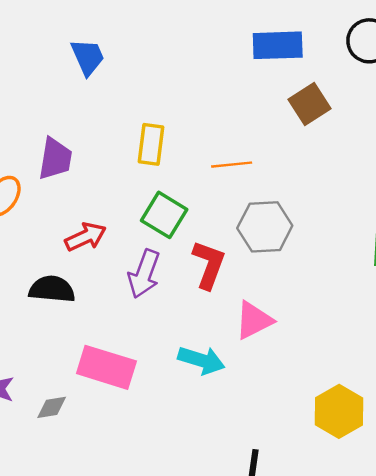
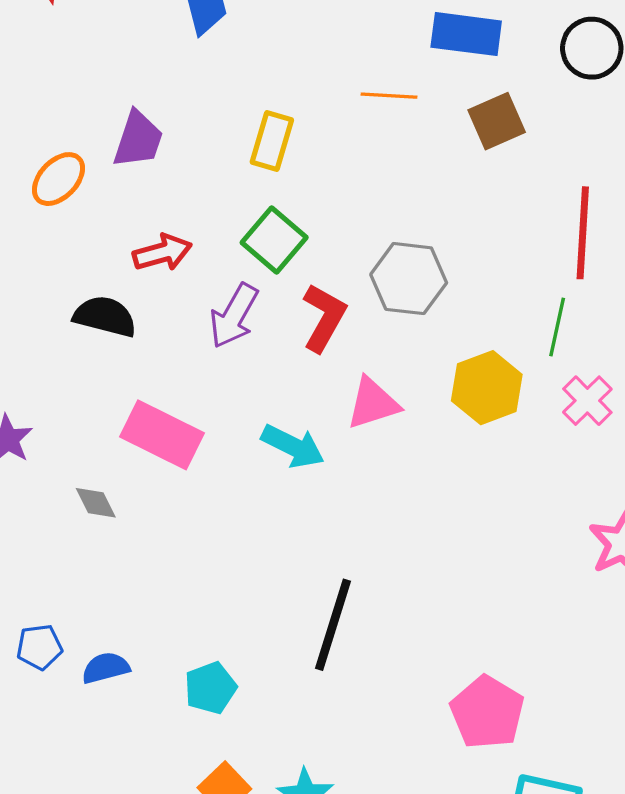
orange line: (232, 165) -> (389, 96), moved
gray diamond: (52, 407) -> (96, 503), moved, turned 64
yellow hexagon: (339, 411) -> (487, 388), moved

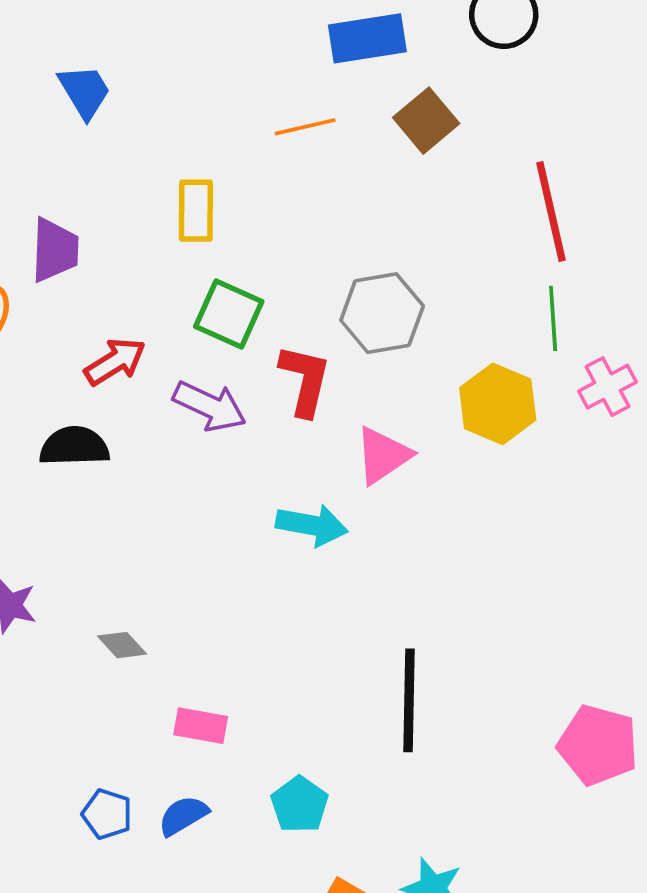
purple arrow: (234, 316) -> (210, 406), turned -78
pink cross: (587, 401) -> (607, 387), turned 33
pink rectangle: (162, 435) -> (201, 726), moved, size x0.6
blue pentagon: (39, 647) -> (107, 814), turned -30

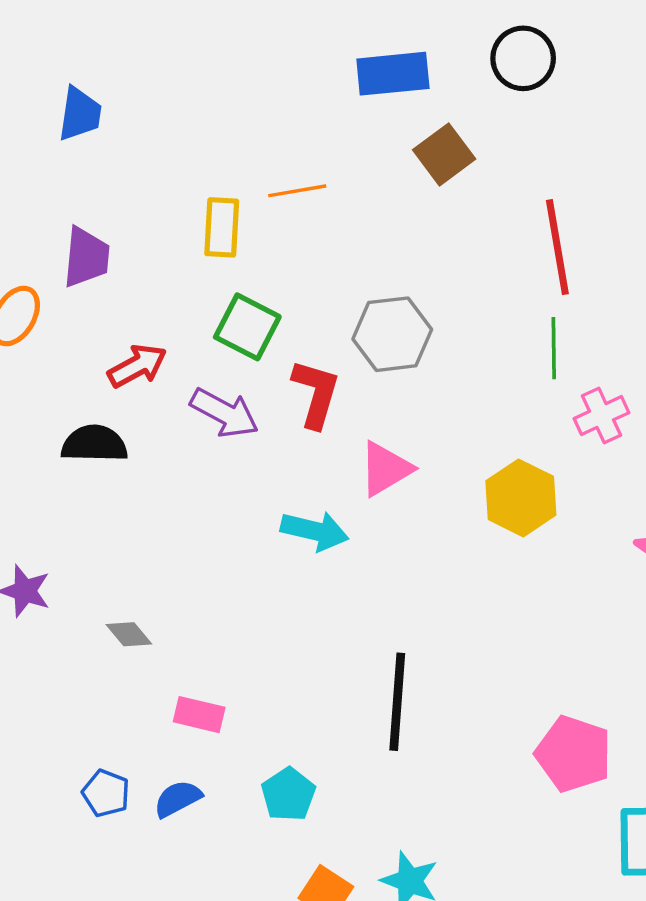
blue trapezoid: (84, 91) -> (80, 114), moved, turned 36
orange line: (305, 127) -> (297, 191), moved
yellow hexagon: (498, 404) -> (521, 498), moved

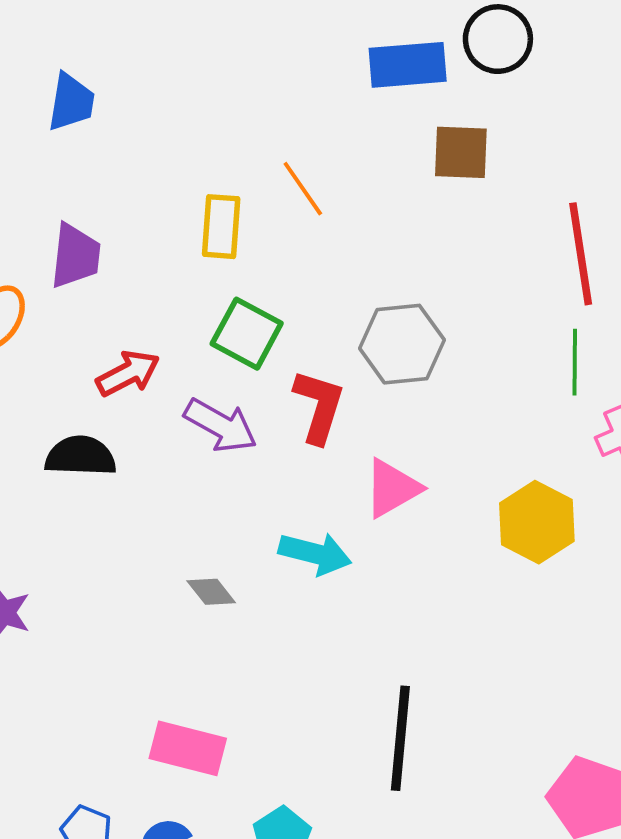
black circle: (523, 58) -> (498, 39), moved
brown square: (444, 154) -> (461, 152), turned 38
orange line: (297, 191) -> (303, 189), turned 64
gray diamond: (129, 634) -> (211, 592), moved
pink rectangle: (199, 715) -> (188, 748), size x1.4

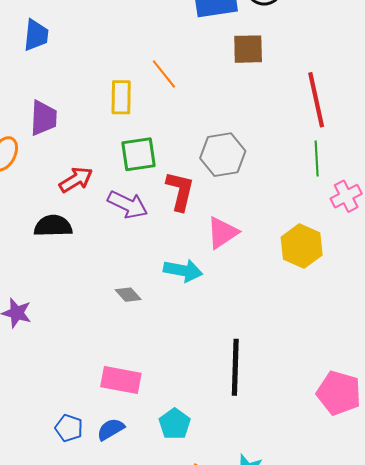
green square: (247, 334) -> (139, 154), turned -33

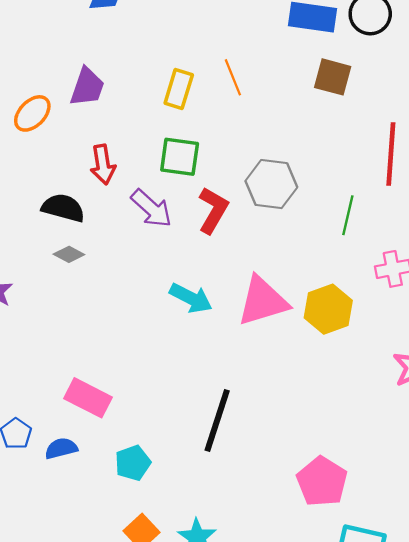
green line: (317, 158) -> (348, 215), moved
red arrow: (76, 180) -> (103, 165), turned 96
pink triangle: (222, 233) -> (263, 301), moved, size x1.4
gray diamond: (128, 295) -> (69, 254), moved, turned -36

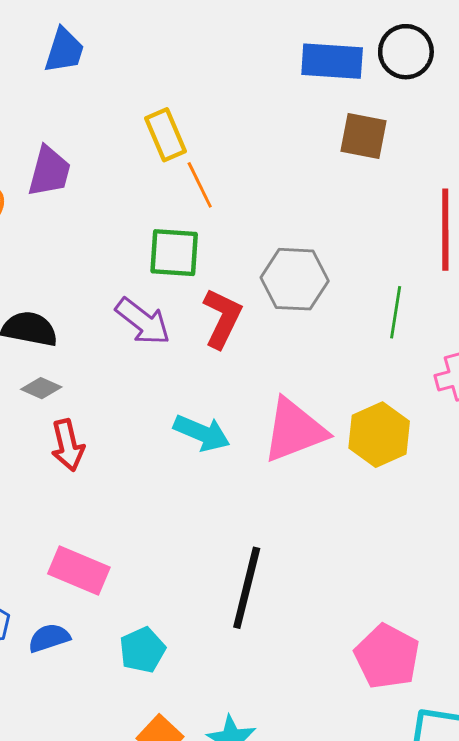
orange line: (233, 77) -> (200, 185), moved
yellow rectangle: (179, 89) -> (166, 135), moved, turned -36
red arrow: (103, 165) -> (68, 445), moved

